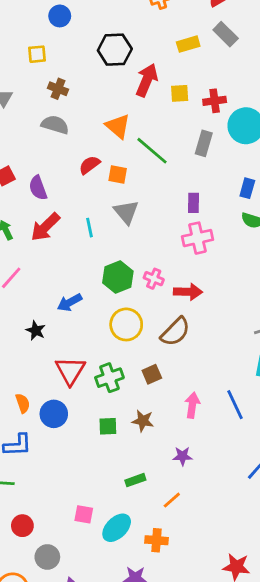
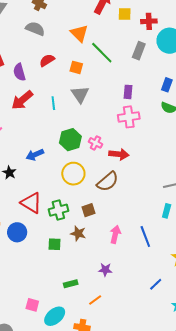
red semicircle: (89, 165) -> (47, 60), moved
red triangle: (70, 371) -> (31, 203), turned -35
brown star: (143, 421) -> (78, 233), moved

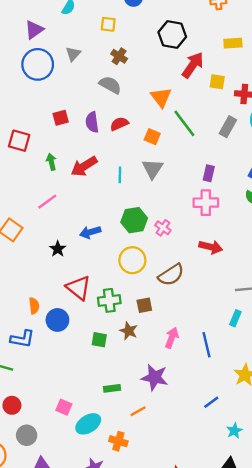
purple semicircle: (19, 72) -> (92, 122), moved
red arrow: (119, 154) -> (211, 247), moved
purple star: (105, 270) -> (155, 377), size x1.6

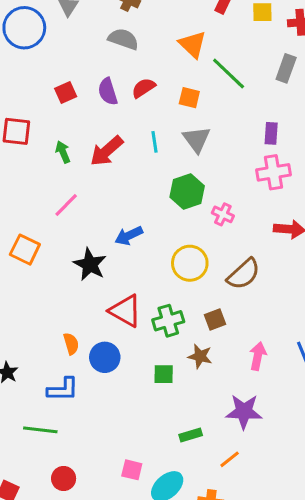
cyan line: (120, 175) -> (154, 142), moved
green hexagon: (134, 220) -> (187, 191), moved
black star: (58, 249) -> (90, 264), size x1.5

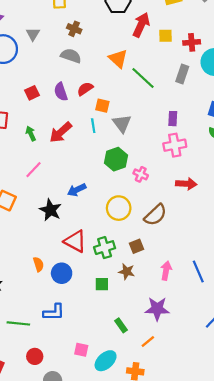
orange square: (189, 98) -> (102, 106), moved
blue L-shape: (63, 389) -> (54, 312), moved
green rectangle: (191, 435) -> (121, 325), turned 72

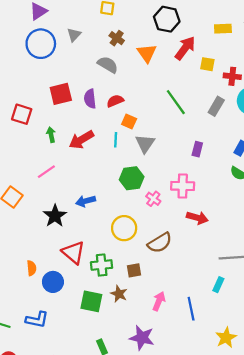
orange triangle: (118, 59) -> (147, 53), moved
red square: (32, 93) -> (61, 94), size x1.5
pink cross: (175, 145) -> (183, 186), moved
green square: (102, 284) -> (91, 301), size x1.5

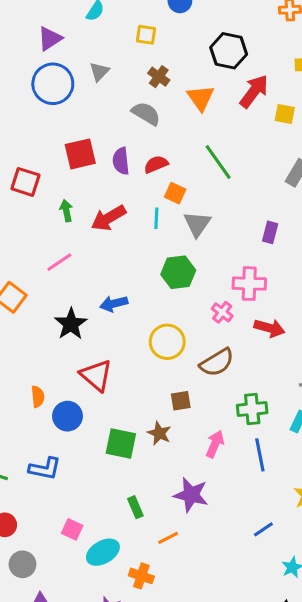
green line: (176, 102) -> (218, 162), moved
pink cross: (153, 199) -> (222, 312), moved
green cross: (102, 265) -> (252, 409), moved

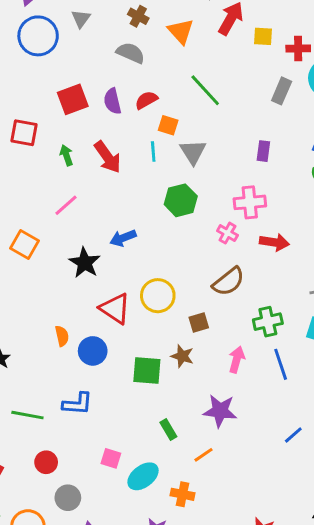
red arrow: (109, 218) -> (108, 157), turned -88
yellow circle: (167, 342) -> (158, 296), moved

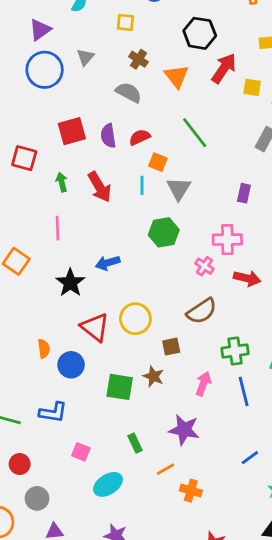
pink line: (66, 205) -> (57, 228), turned -55
pink square: (111, 458) -> (81, 452), moved
orange cross: (183, 494) -> (191, 491), moved

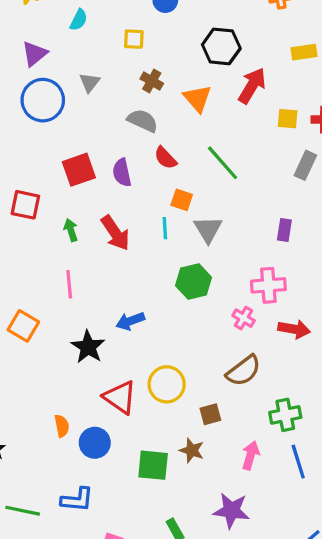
yellow square: (252, 87) -> (288, 119), moved
red semicircle: (140, 137) -> (165, 158), moved, turned -105

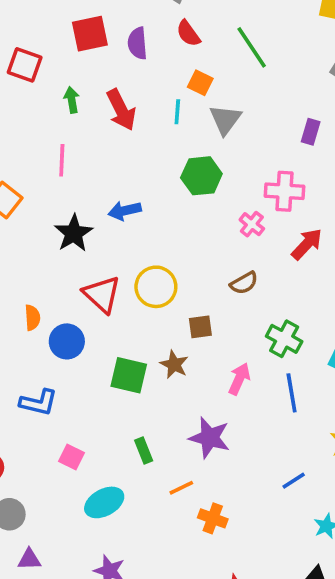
red arrow: (294, 329) -> (307, 244), turned -64
brown semicircle: (244, 371) -> (244, 283), size x0.7
green cross: (285, 415) -> (284, 339), turned 32

